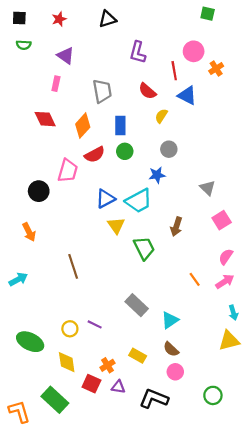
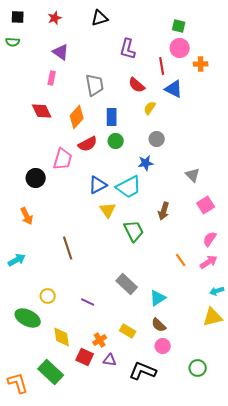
green square: (208, 14) -> (179, 26), moved
green semicircle: (24, 45) -> (13, 42), moved
orange cross: (216, 69) -> (201, 64), turned 32
cyan arrow: (233, 313) -> (217, 291), turned 88
yellow circle: (70, 329) -> (48, 296), moved

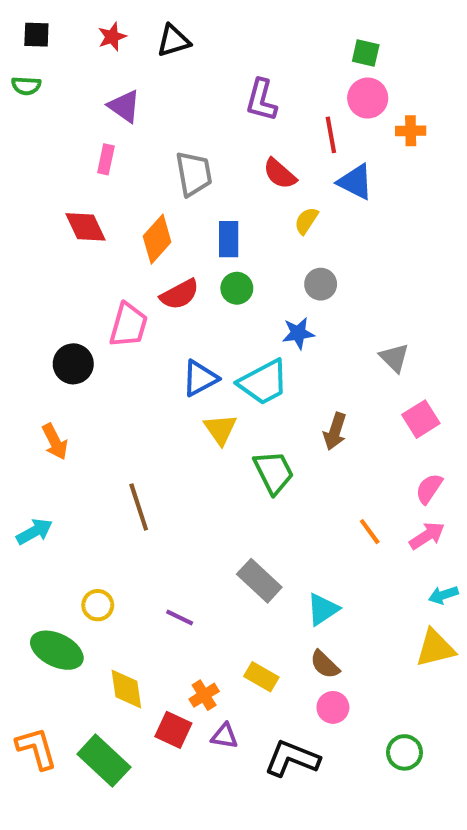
black triangle: (100, 18) -> (173, 41), moved
orange L-shape: (18, 383) -> (36, 748), moved

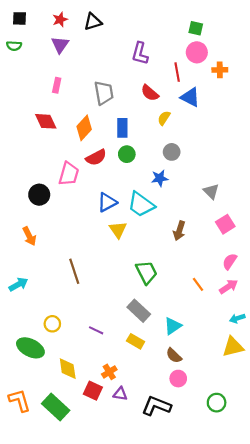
purple triangle: (124, 106) -> (60, 45), moved, turned 30
cyan trapezoid: (263, 382) -> (141, 204), turned 64
green trapezoid: (274, 472) -> (146, 272), moved
yellow rectangle: (261, 677) -> (136, 341), moved

